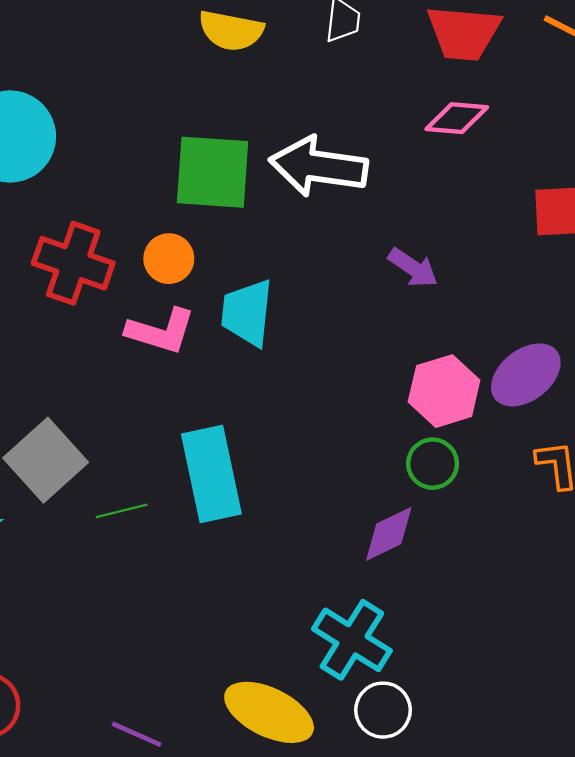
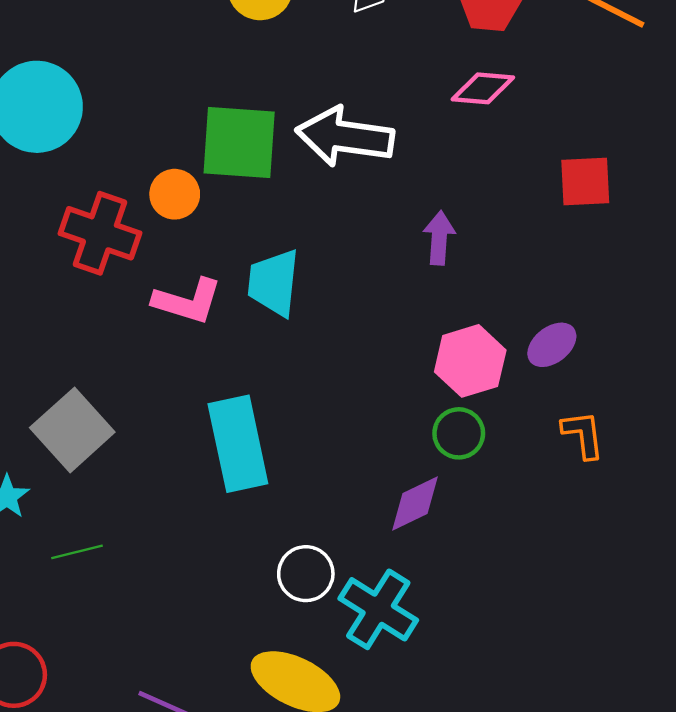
orange circle: (169, 259) -> (175, 194), moved
purple arrow: (413, 268) -> (439, 238), turned -120
purple ellipse: (526, 375) -> (552, 345), size x0.7
green line: (122, 511) -> (77, 552), moved
white circle: (383, 710) -> (306, 574), moved

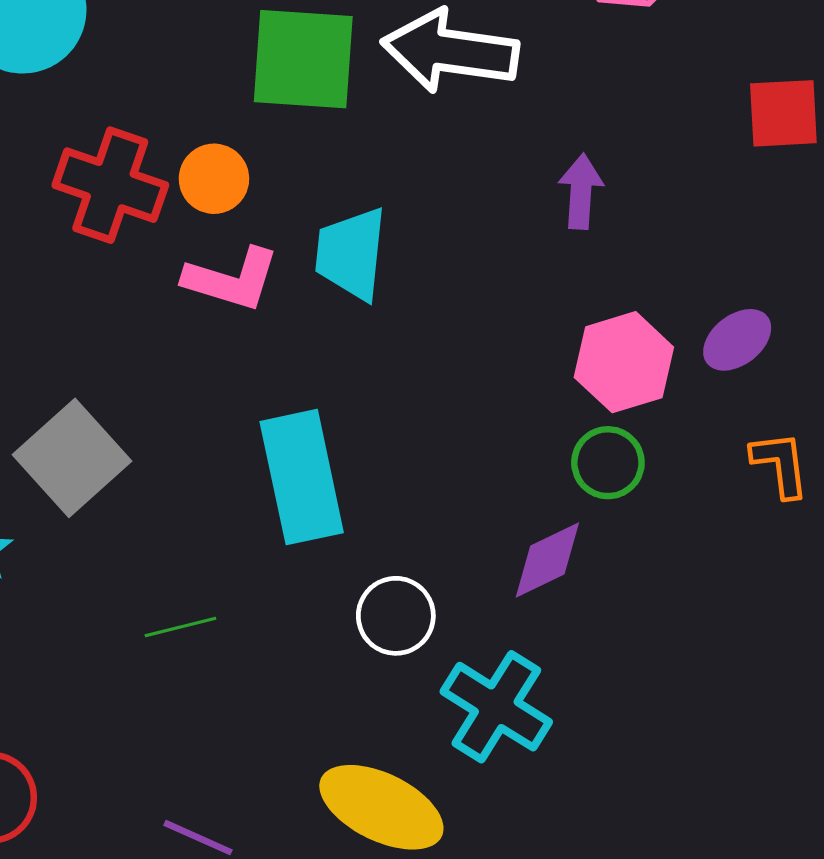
orange circle: (175, 194) -> (214, 179), moved
green line: (77, 552) -> (180, 627), moved
white circle: (306, 574) -> (396, 616), moved

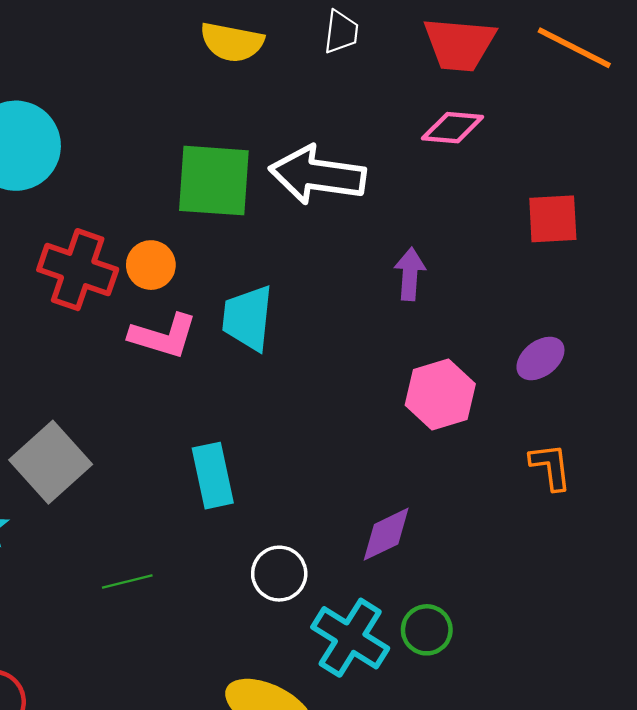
purple ellipse: (737, 340) -> (540, 358), moved
green circle: (608, 463) -> (427, 630), moved
cyan rectangle: (302, 477) -> (213, 476), size x0.7

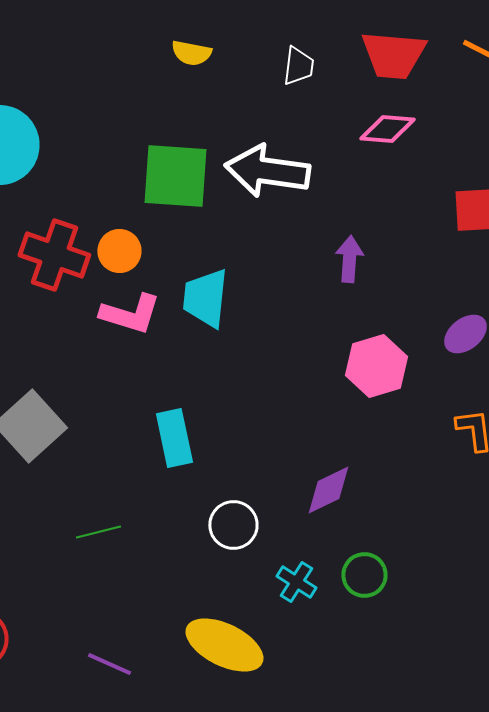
white trapezoid: (341, 32) -> (298, 66), moved
yellow semicircle: (232, 42) -> (191, 53), size x0.7
cyan cross: (350, 638) -> (296, 582), size x0.6

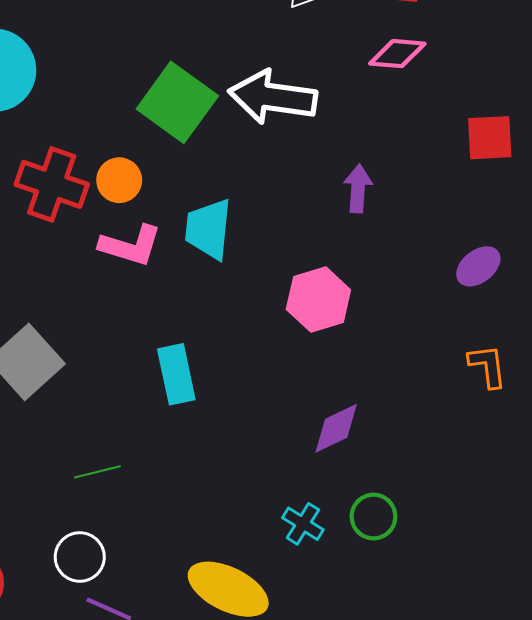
green square: (175, 176) -> (177, 102), turned 32
pink hexagon: (376, 366) -> (318, 300), moved
white circle: (233, 525) -> (80, 557), moved

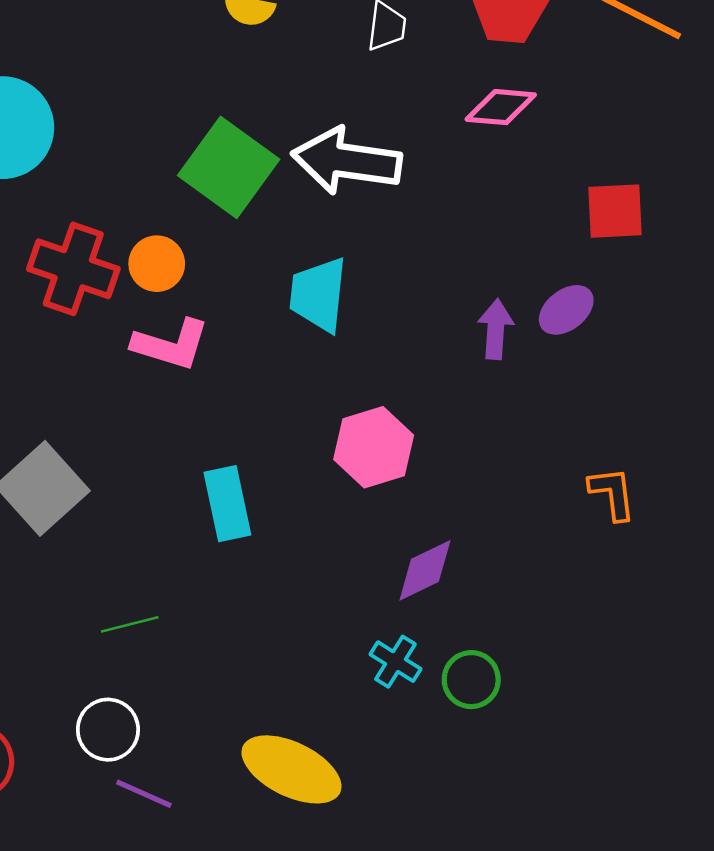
purple arrow: (358, 189) -> (496, 329), moved
cyan trapezoid: (208, 229) -> (318, 294), moved
purple ellipse: (478, 266) -> (566, 310), moved
pink hexagon: (318, 300) -> (374, 447), moved
cyan cross: (303, 524) -> (395, 662), moved

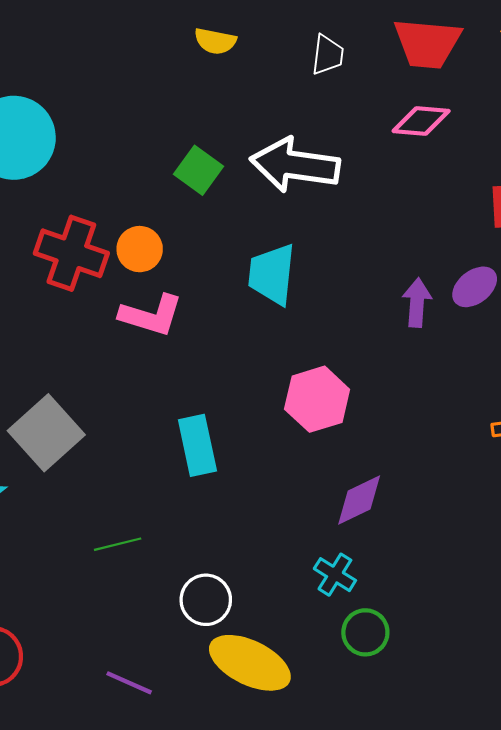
green square: (229, 167) -> (198, 170), size x0.6
green circle: (471, 680) -> (365, 632), moved
white circle: (108, 730) -> (206, 600), moved

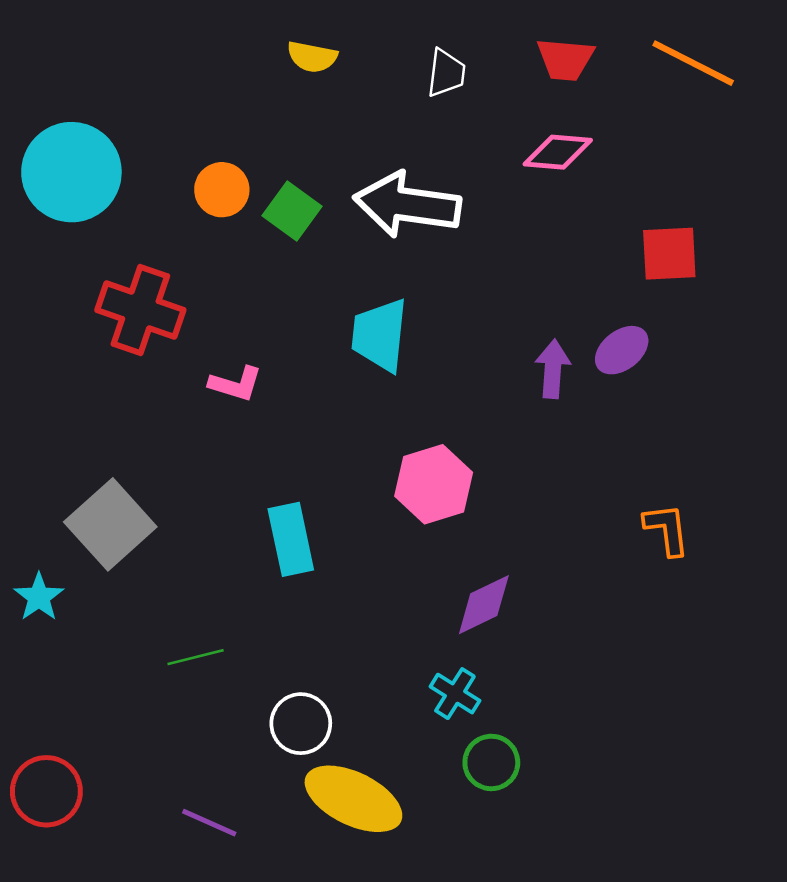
red trapezoid: (427, 43) -> (565, 59), size x0.7
orange circle: (140, 249) -> (222, 190), moved
pink L-shape: (151, 315) -> (236, 384), size x0.7

